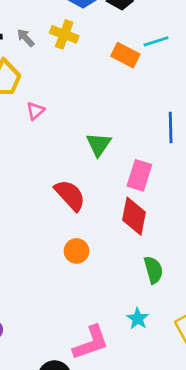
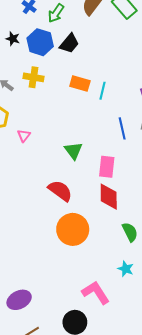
cyan line: (156, 41) -> (103, 91), moved, turned -48
orange circle: (76, 251) -> (73, 229), size x1.8
pink L-shape: (91, 343) -> (96, 293), turned -92

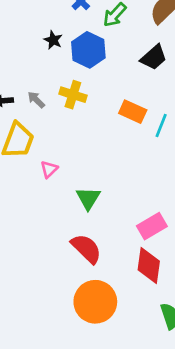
black trapezoid: (69, 43) -> (154, 57), moved
green triangle: (73, 151) -> (88, 198), moved
pink rectangle: (107, 167) -> (152, 226), turned 45

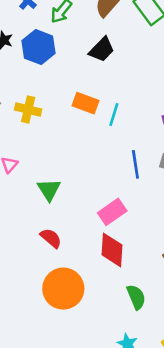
yellow cross: (73, 95) -> (28, 109), moved
red semicircle: (86, 249) -> (51, 238), size x0.7

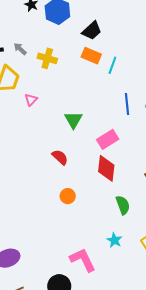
black trapezoid: (102, 50) -> (92, 31), moved
green triangle: (49, 190) -> (73, 120), moved
orange circle: (63, 289) -> (68, 196), size x0.5

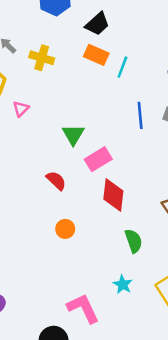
pink rectangle: (108, 139) -> (98, 159), moved

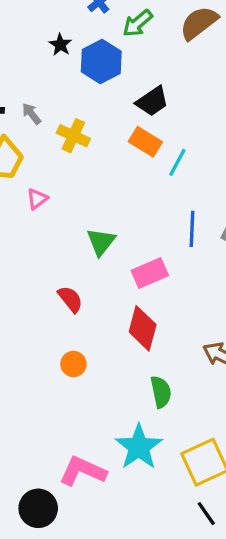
pink rectangle: (98, 159) -> (150, 273), moved
cyan star: (123, 284) -> (139, 447), size x1.8
pink L-shape: (83, 308) -> (83, 471), turned -48

